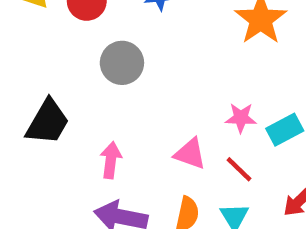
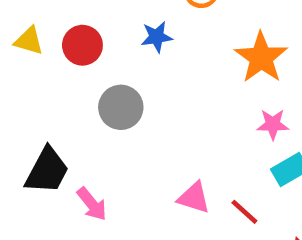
pink star: (241, 118) -> (273, 124), moved
pink arrow: (111, 160) -> (92, 204), moved, turned 136

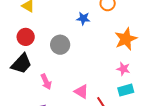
red circle: (82, 45) -> (26, 37), moved
pink arrow: (92, 204) -> (46, 82), moved

